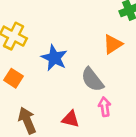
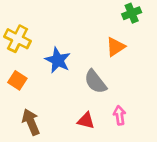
pink arrow: (105, 107) -> (120, 115), moved
red triangle: (71, 119) -> (86, 121), moved

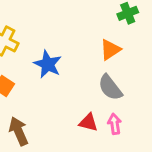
gray semicircle: (95, 82) -> (110, 88), moved
red triangle: (86, 121) -> (88, 122), moved

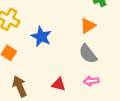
red triangle: (88, 122) -> (59, 84), moved
pink arrow: (115, 124) -> (91, 81), turned -88

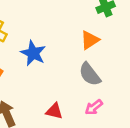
pink arrow: (91, 81) -> (94, 107), turned -32

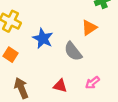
gray semicircle: (90, 74) -> (73, 51), moved

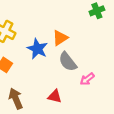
orange triangle: (89, 28) -> (60, 38), moved
pink arrow: (92, 83) -> (87, 79), moved

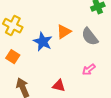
gray semicircle: (68, 62) -> (90, 37), moved

